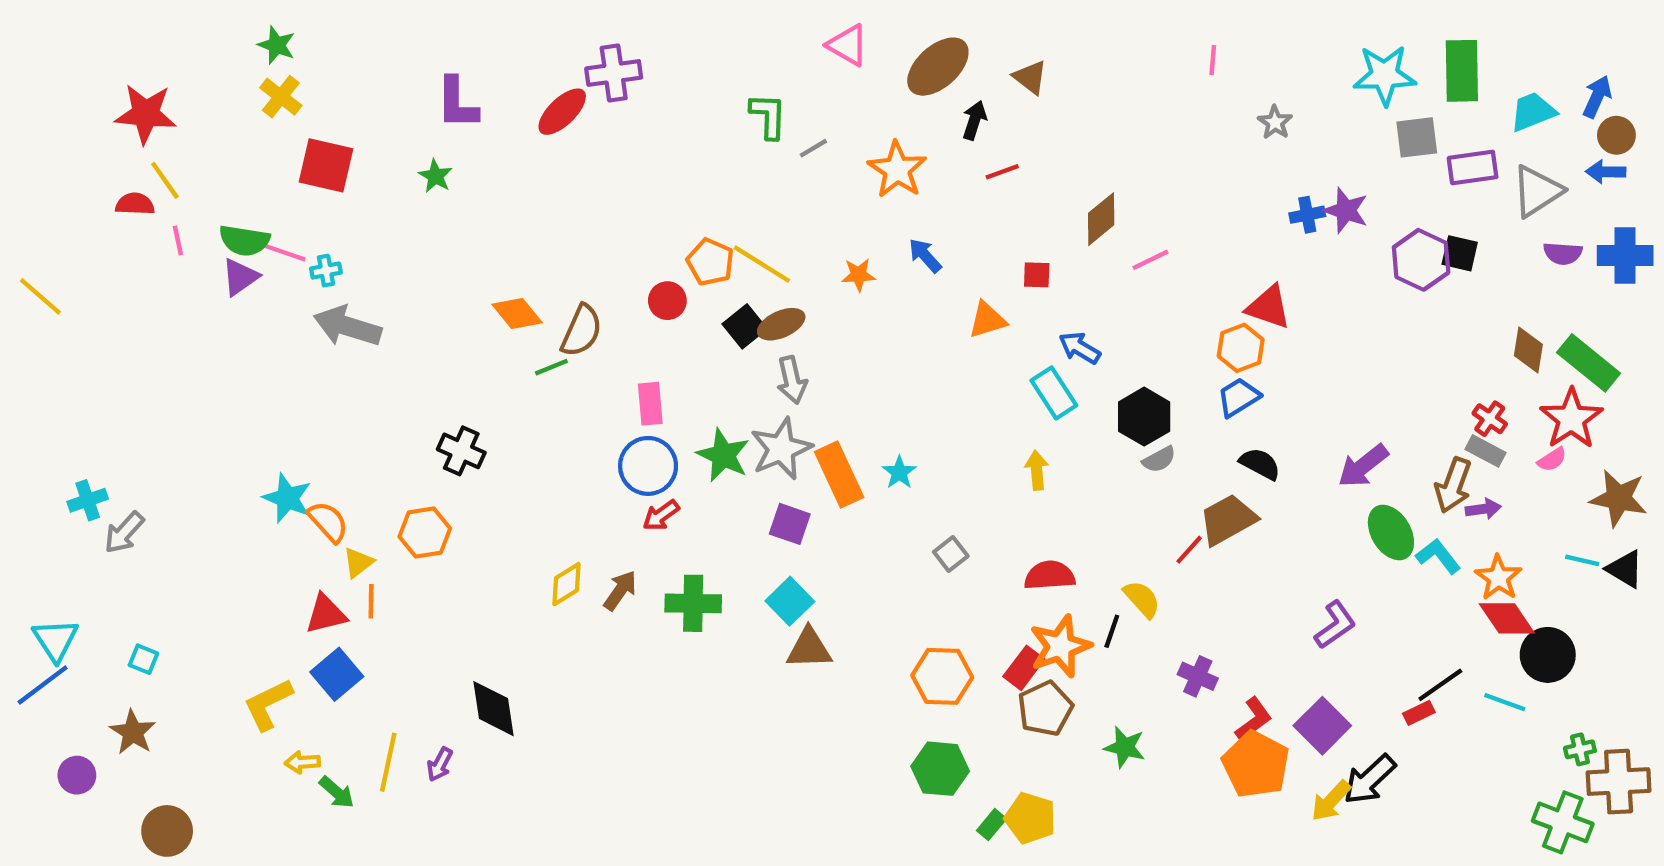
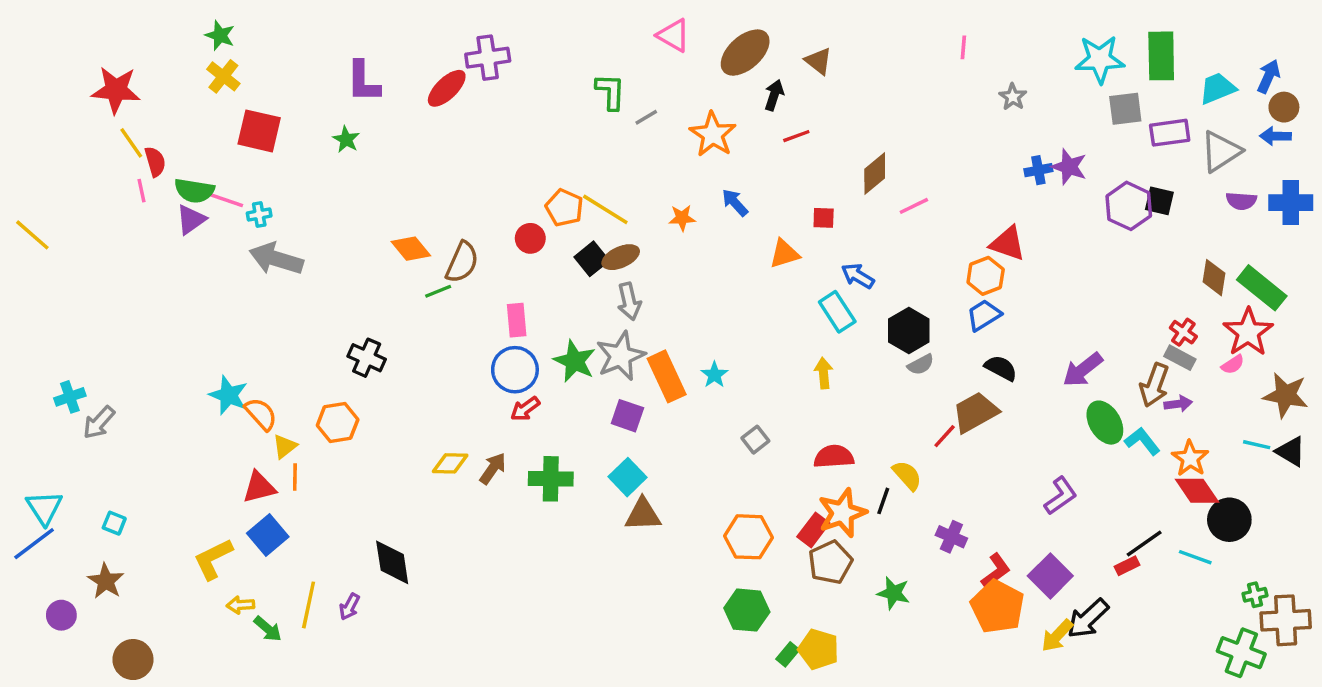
red semicircle: (135, 204) -> (155, 162), moved, turned 72
yellow diamond: (566, 584) -> (450, 463), turned 33

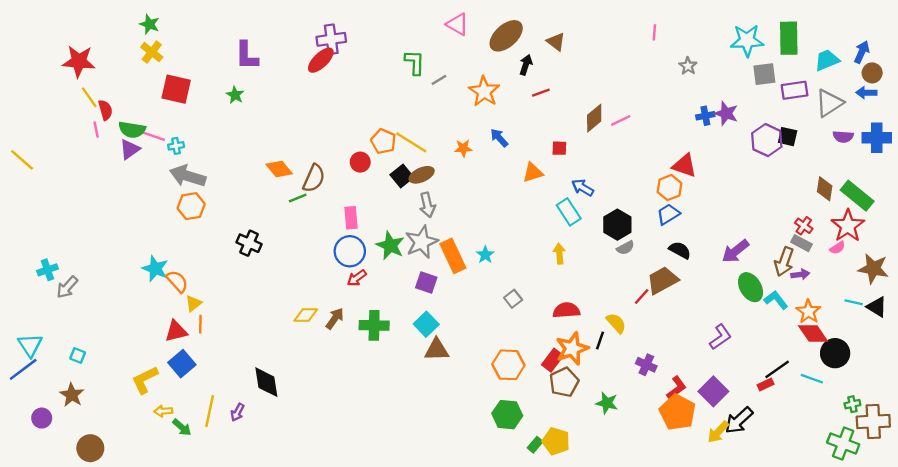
red ellipse: (447, 88) -> (321, 60), moved
pink line: (914, 206) -> (621, 120), moved
orange hexagon: (338, 423) -> (191, 206), moved

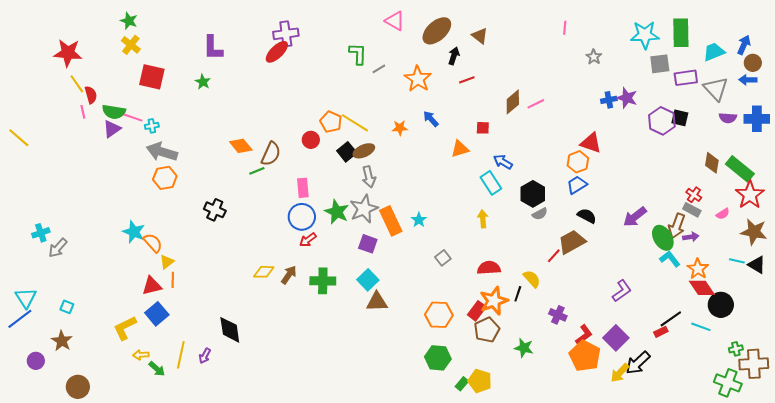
gray triangle: (829, 103) -> (716, 89), turned -40
red star: (848, 226) -> (750, 195), moved
green ellipse: (751, 287) -> (663, 238), moved

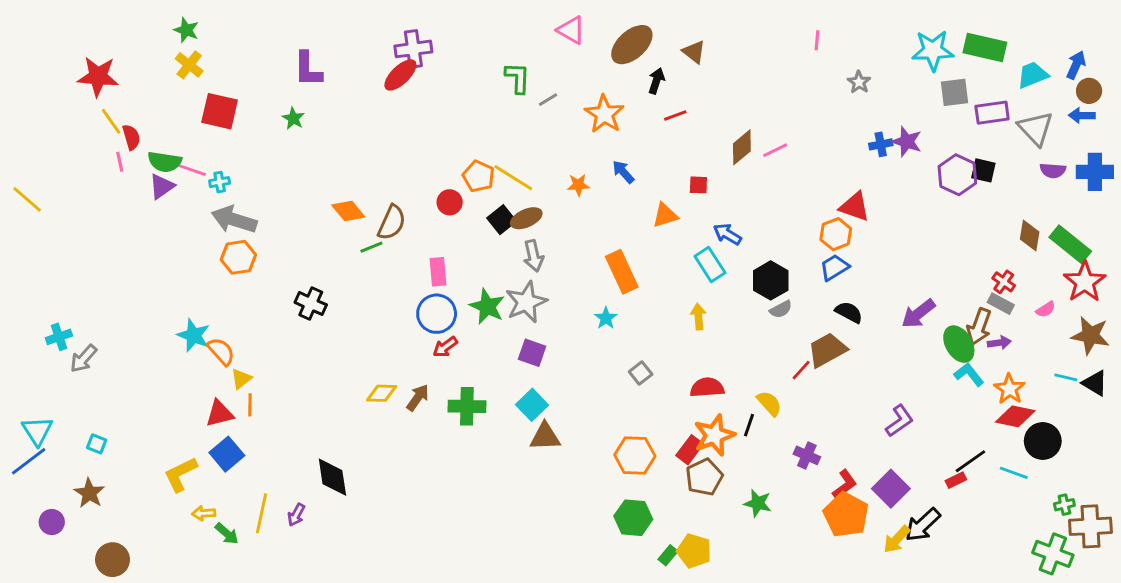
green rectangle: (681, 33) -> (985, 47), turned -76
orange rectangle: (391, 221) -> (622, 272), moved
red diamond: (702, 288) -> (1015, 416), turned -44

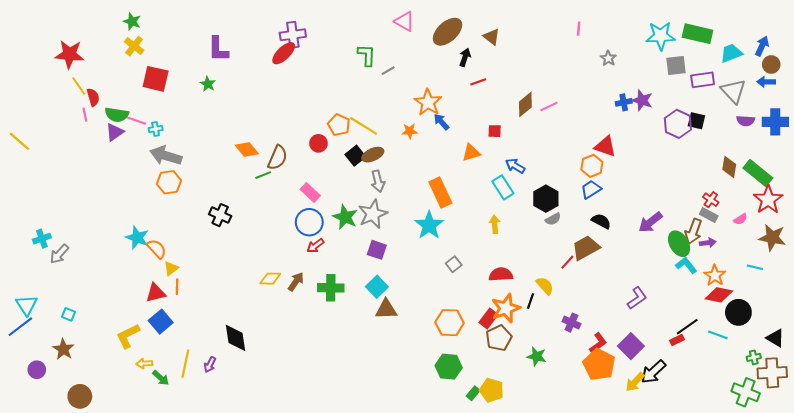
orange star: (604, 114) -> (428, 102), moved
pink rectangle: (438, 272) -> (310, 193), turned -42
cyan star: (606, 318) -> (429, 225), size x1.8
black triangle: (1095, 383) -> (775, 338), moved

